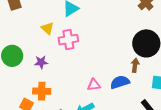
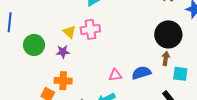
yellow triangle: (47, 28) -> (69, 32), moved
brown arrow: (135, 65) -> (166, 58), moved

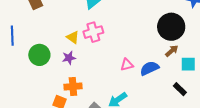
brown arrow: (166, 58) -> (172, 51), turned 48
pink triangle: (115, 75) -> (127, 65), moved

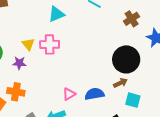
pink triangle: (127, 65) -> (69, 94), moved, turned -32

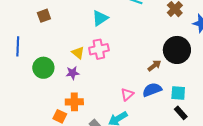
brown arrow: (120, 83) -> (154, 66), moved
cyan square: (133, 100) -> (178, 93), moved

